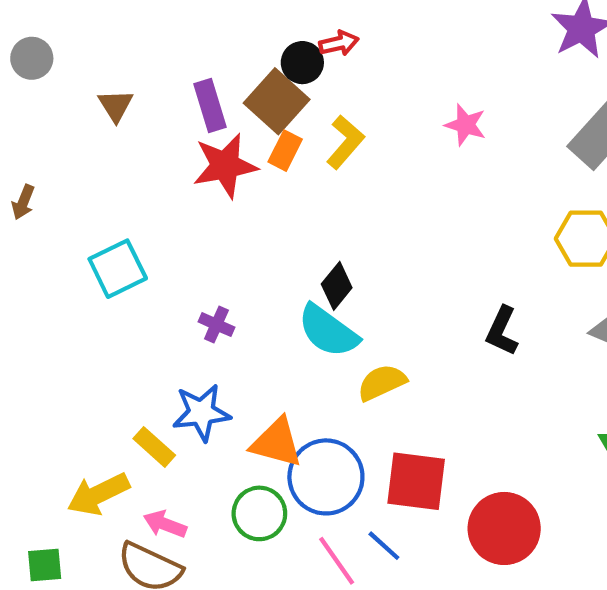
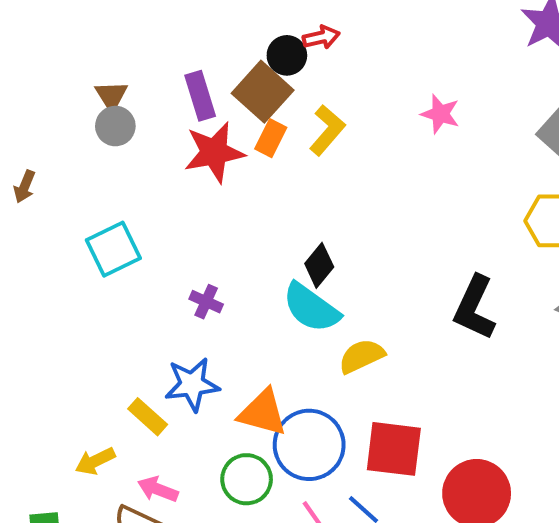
gray circle: (32, 58) -> (115, 126), moved
black L-shape: (502, 331) -> (475, 308), size x1.4
yellow arrow: (98, 494) -> (95, 461), size x0.7

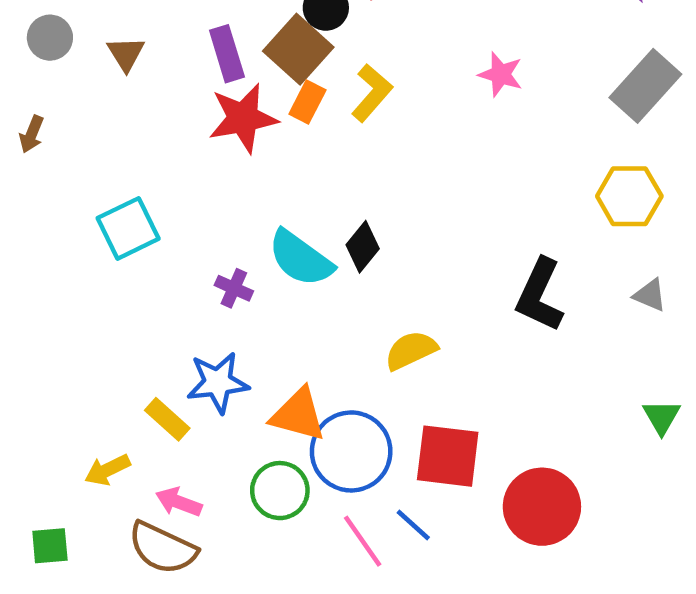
gray circle: (115, 126) -> (50, 38), moved
brown arrow: (25, 187) -> (32, 134), moved
cyan semicircle: (311, 308) -> (301, 258), moved

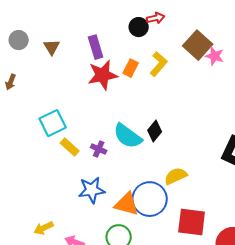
brown square: (298, 49) -> (198, 45), moved
yellow rectangle: (167, 419) -> (70, 147), moved
blue circle: (351, 451) -> (150, 199), moved

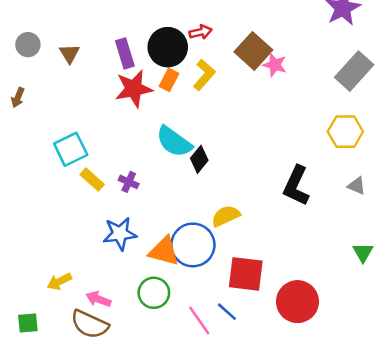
red arrow: (156, 18) -> (200, 32), moved
black circle: (139, 27) -> (168, 47), moved, size x1.6
cyan semicircle: (128, 136) -> (174, 142), moved

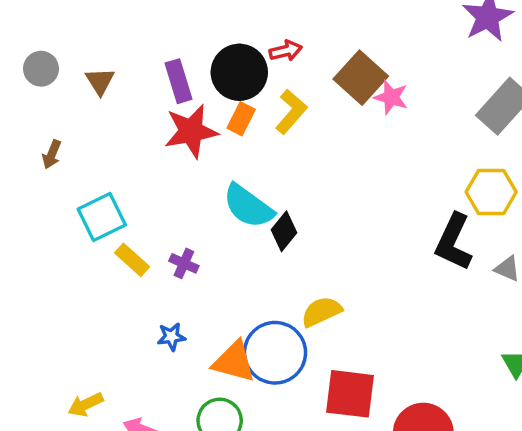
brown arrow: (18, 98) -> (52, 154), moved
black L-shape: (296, 186) -> (454, 242), moved
blue star: (120, 234) -> (171, 337), size x0.6

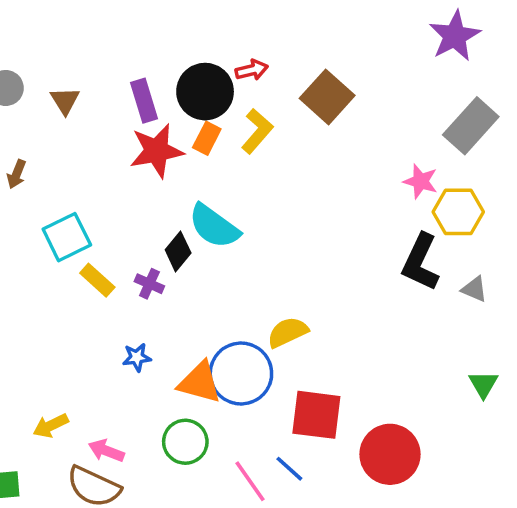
pink star: (391, 97) -> (421, 181), moved
black diamond: (284, 231) -> (178, 251), moved

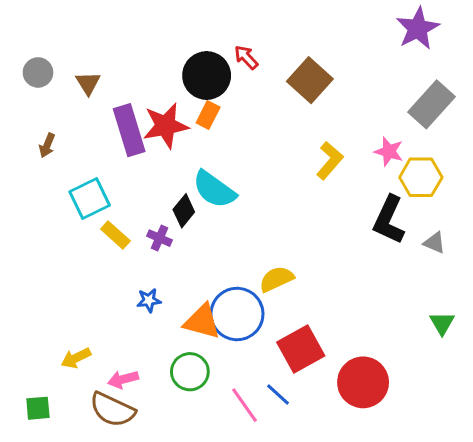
red arrow: (252, 70) -> (246, 57), turned -120
purple rectangle: (144, 101) -> (129, 130), moved, size x1.4
yellow L-shape: (257, 131) -> (330, 161), moved
red square: (316, 415) -> (301, 349), turned -36
pink arrow: (106, 451) -> (123, 379), turned -36

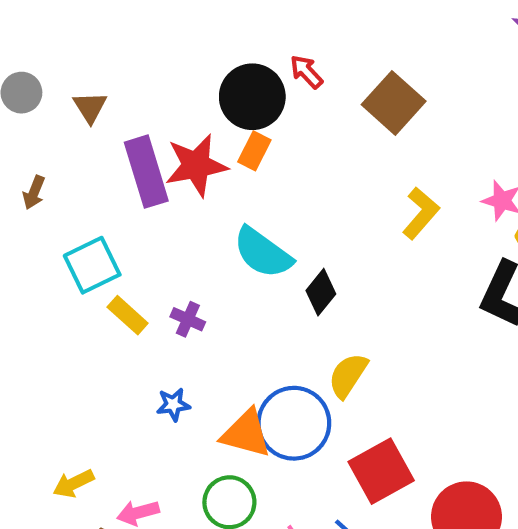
black diamond: (184, 211) -> (321, 292), moved
yellow semicircle: (276, 279) -> (348, 375), turned -32

